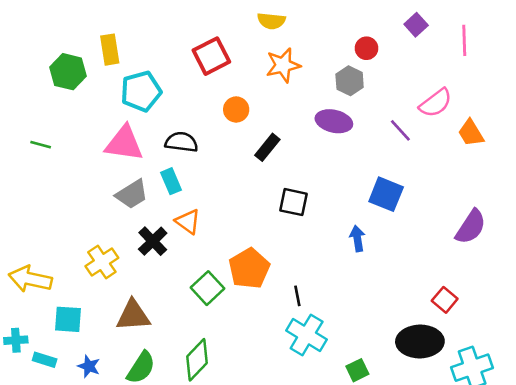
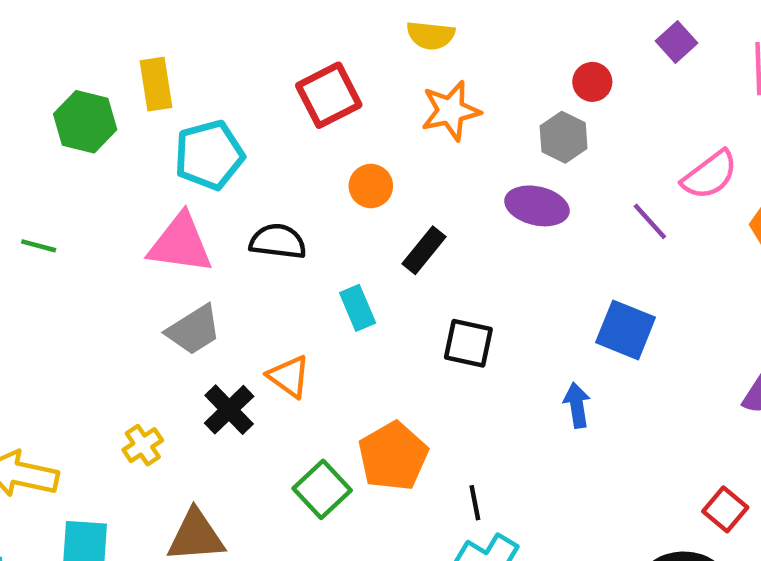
cyan rectangle: (171, 181) -> (358, 308), moved
yellow cross: (102, 262) -> (143, 445), size x0.7

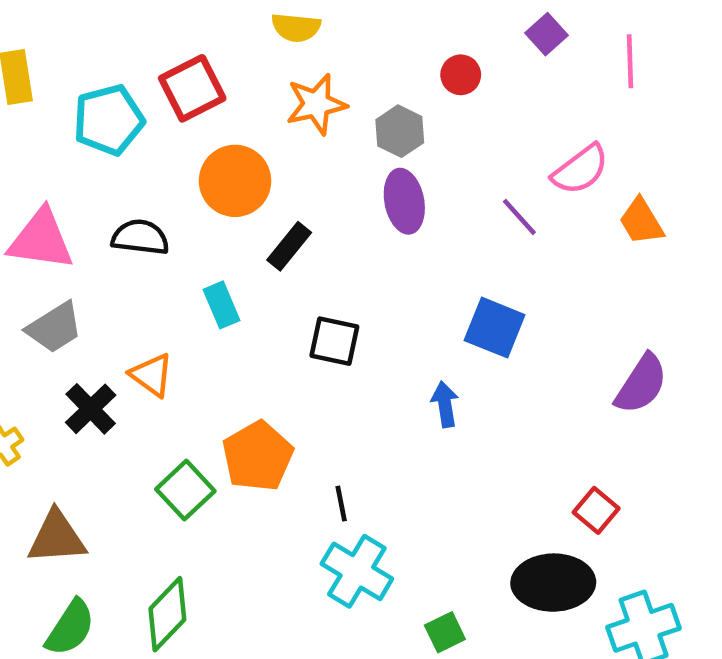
gray hexagon: (564, 137) -> (400, 131), moved
cyan pentagon: (209, 155) -> (109, 120), moved
orange circle: (371, 186) -> (235, 181), size x1.6
purple ellipse: (537, 206) -> (404, 201), turned 66

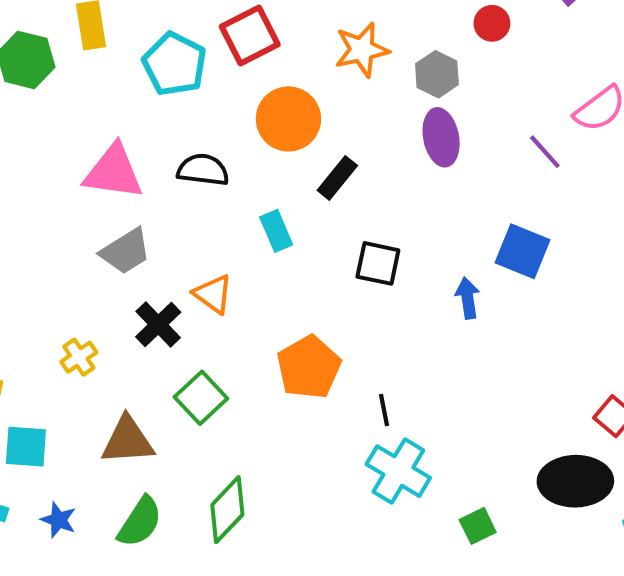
cyan pentagon: (109, 120) -> (174, 64), turned -30
blue arrow: (445, 404) -> (468, 298), moved
green square: (185, 490) -> (201, 398), moved

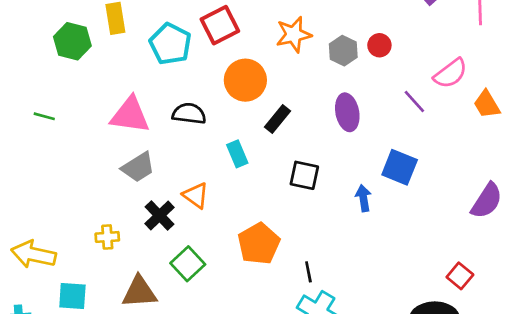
red circle: (492, 23) -> (379, 45), moved
purple ellipse: (441, 137) -> (347, 112), moved
yellow cross: (79, 357) -> (107, 237), turned 30

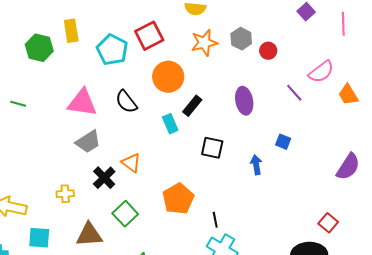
gray hexagon: (343, 51) -> (241, 39), moved
black semicircle: (189, 114) -> (126, 102), turned -135
cyan rectangle: (237, 154) -> (170, 124), moved
blue square: (400, 167) -> (283, 142), size x0.6

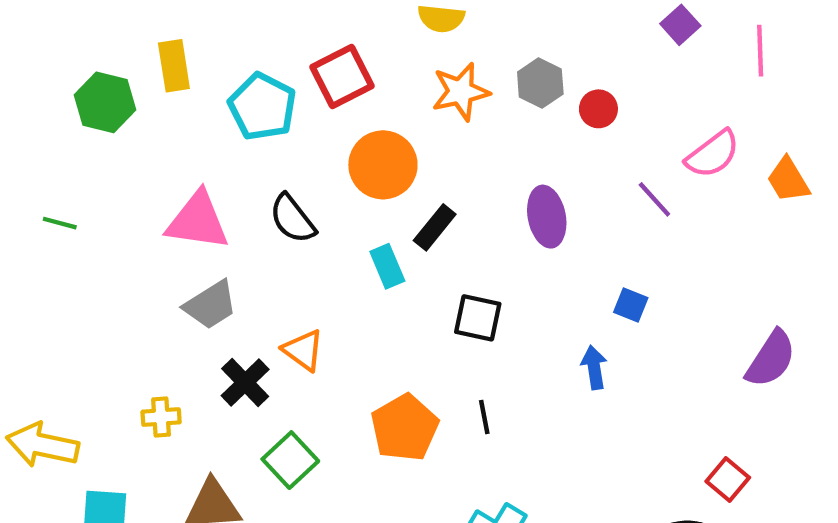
orange trapezoid: (348, 95) -> (788, 180), moved
blue arrow: (256, 165) -> (594, 367), moved
black line: (215, 220) -> (484, 417), moved

